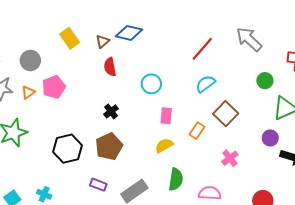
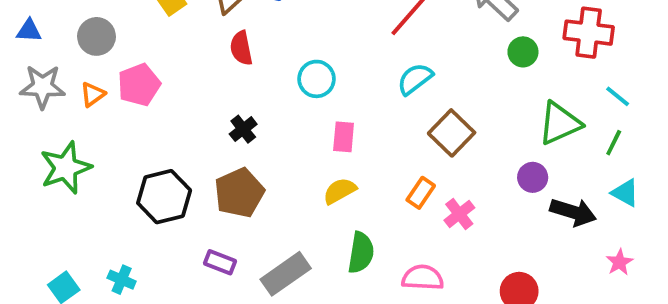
green circle: (265, 81) -> (523, 52), moved
orange rectangle: (197, 131) -> (421, 193), moved

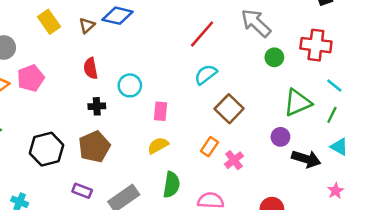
red semicircle: (241, 48) -> (91, 68), moved
cyan circle: (316, 79) -> (130, 85), moved
black cross: (243, 129) -> (97, 106), turned 35

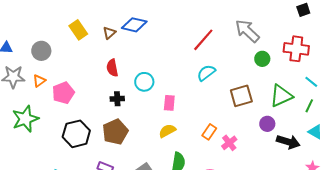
pink pentagon: (31, 78) -> (63, 93), moved
brown square: (229, 109) -> (241, 96), moved, turned 30

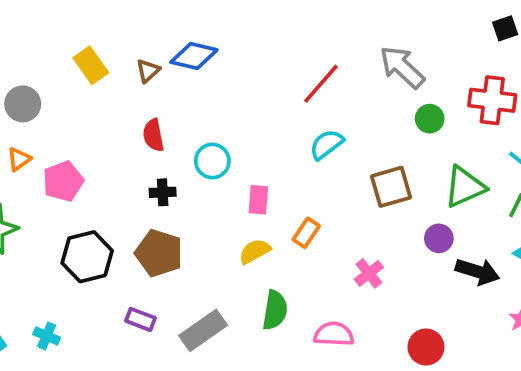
brown pentagon: (115, 132) -> (159, 253), turned -30
orange rectangle: (209, 132) -> (306, 233), moved

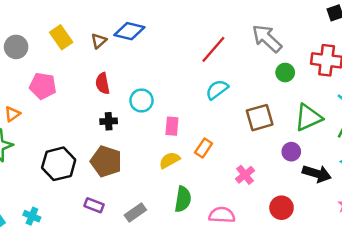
gray circle: (23, 104) -> (16, 47), moved
orange triangle: (19, 159) -> (12, 114), moved
pink pentagon: (63, 181) -> (43, 86), moved, turned 30
gray rectangle: (203, 330) -> (135, 213), size x0.7
red circle: (426, 347) -> (282, 208), moved

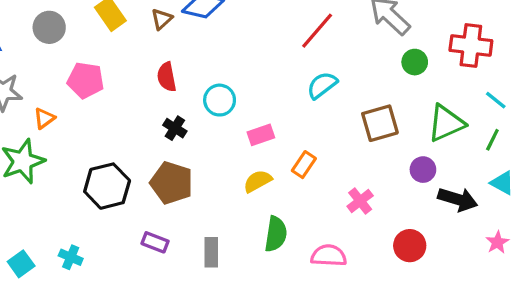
black cross: (109, 121) -> (175, 128), turned 35
pink rectangle: (172, 126) -> (261, 135), turned 66
gray rectangle: (135, 213) -> (211, 252), turned -55

